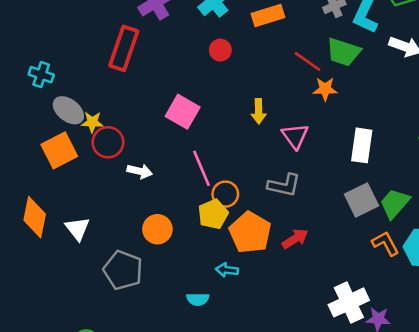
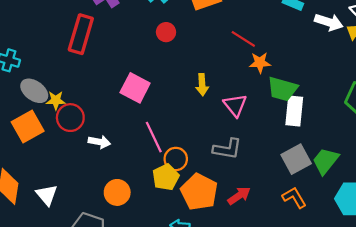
green trapezoid: (343, 52) -> (282, 89), moved
orange L-shape: (386, 243) -> (294, 198), moved

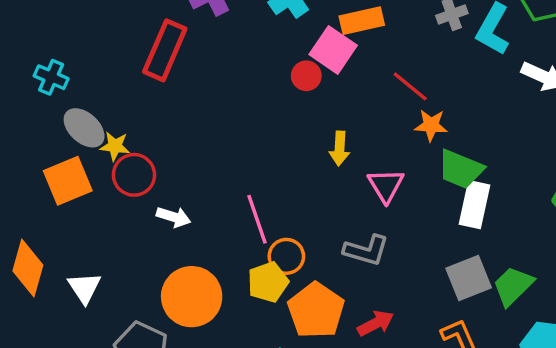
red circle: (166, 32) -> (306, 76), moved
pink square: (135, 88) -> (333, 50), moved
orange circle: (117, 192) -> (192, 297), size x1.5

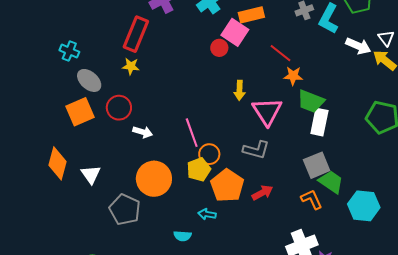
yellow star: (115, 146) -> (131, 66), moved
pink triangle: (386, 185) -> (267, 112), size x1.4
green trapezoid: (513, 286) -> (331, 182), moved, turned 80

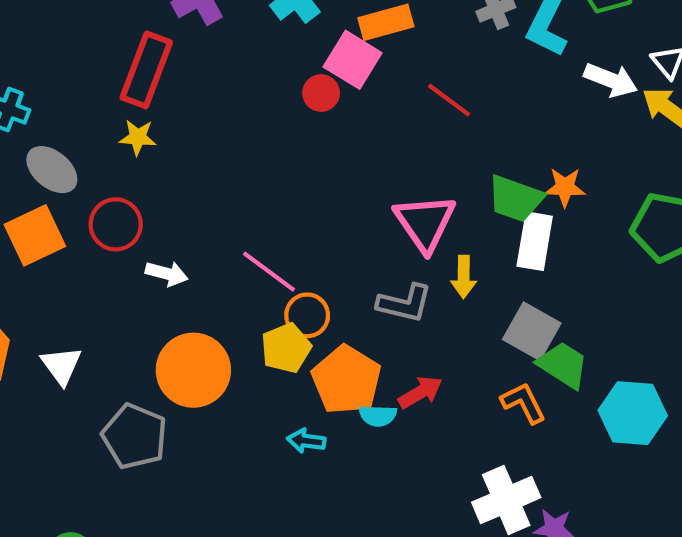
orange star: (293, 76) -> (565, 187), moved
yellow arrow: (239, 90) -> (464, 277), moved
pink line: (192, 133) -> (269, 272), turned -32
gray square: (317, 165) -> (532, 331), turned -36
cyan semicircle: (183, 236) -> (378, 416), moved

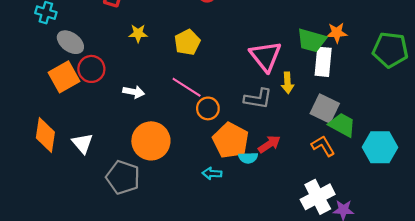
yellow star: (138, 137) -> (138, 33), moved
red circle: (116, 224) -> (91, 69), moved
yellow pentagon: (286, 348) -> (187, 42), moved

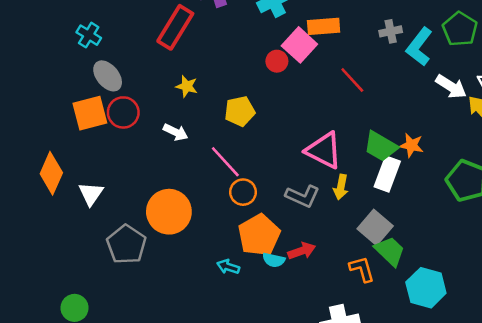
pink triangle: (266, 56) -> (324, 150), turned -40
white arrow: (134, 92) -> (176, 132), moved

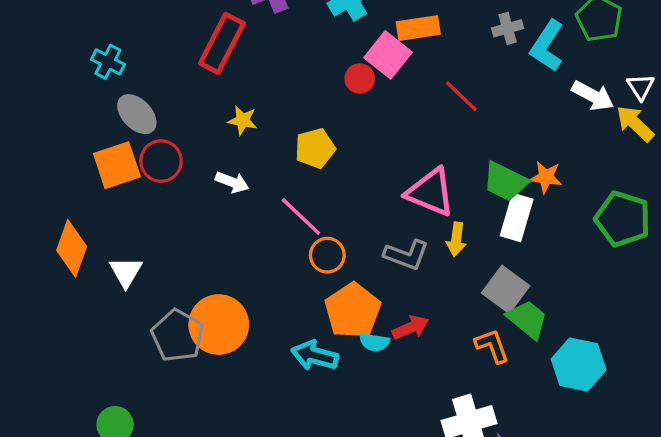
orange circle: (169, 212) -> (219, 325), moved
cyan arrow: (228, 267) -> (315, 356), size x1.5

